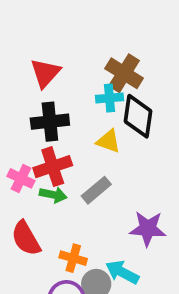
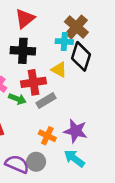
red cross: (53, 167) -> (33, 82), moved
orange cross: (73, 258) -> (47, 136), moved
cyan arrow: (122, 272) -> (74, 158), moved

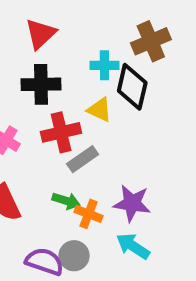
brown cross: (76, 27) -> (151, 41), moved, turned 30
green arrow: (17, 99) -> (66, 201), moved

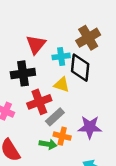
red triangle: (41, 34) -> (36, 44), moved
purple star: (132, 203) -> (90, 127), moved
orange cross: (89, 214) -> (62, 136), moved

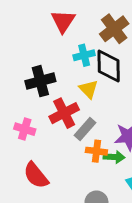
red triangle: (36, 44) -> (63, 21), moved
yellow triangle: (62, 85) -> (89, 89), turned 35
green arrow: (48, 144) -> (114, 157), moved

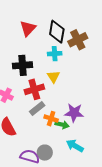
red triangle: (63, 21) -> (28, 28), moved
black diamond: (109, 66) -> (57, 32), moved
gray rectangle: (85, 129) -> (37, 108), moved

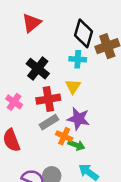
red triangle: (28, 28) -> (32, 23), moved
black cross: (23, 65) -> (38, 69), turned 36
purple star: (74, 113) -> (78, 119), moved

